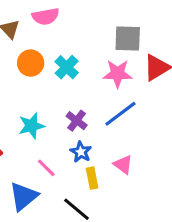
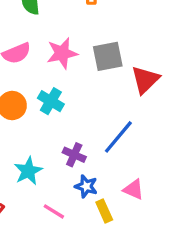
pink star: (118, 74) -> (62, 53), moved

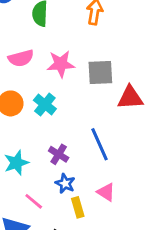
red triangle: (145, 80) -> (130, 98), turned 32
blue line: (118, 137) -> (100, 144), turned -72

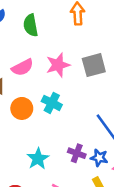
purple cross: (59, 154) -> (77, 153), moved
blue star: (65, 183) -> (99, 158), moved

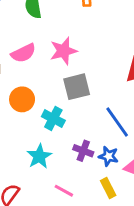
gray square: (94, 65) -> (77, 87), moved
cyan cross: (52, 103) -> (53, 118), moved

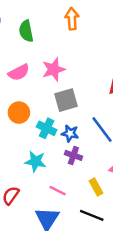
cyan star: (39, 156) -> (35, 161), turned -30
blue star: (109, 156) -> (70, 133), moved

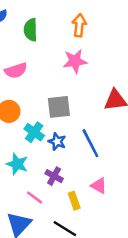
pink star: (54, 69) -> (75, 61), moved
purple cross: (73, 155) -> (54, 176), moved

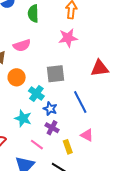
blue star: (57, 141) -> (50, 109), moved

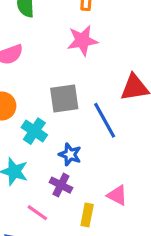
blue line: (80, 102) -> (105, 120), moved
blue star: (50, 109) -> (70, 154), moved
yellow rectangle: (68, 147) -> (87, 215), turned 32

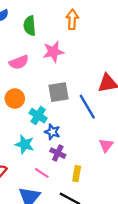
pink star: (82, 40) -> (53, 52), moved
blue star: (70, 154) -> (52, 132), moved
pink triangle: (117, 195) -> (106, 145), moved, turned 42

